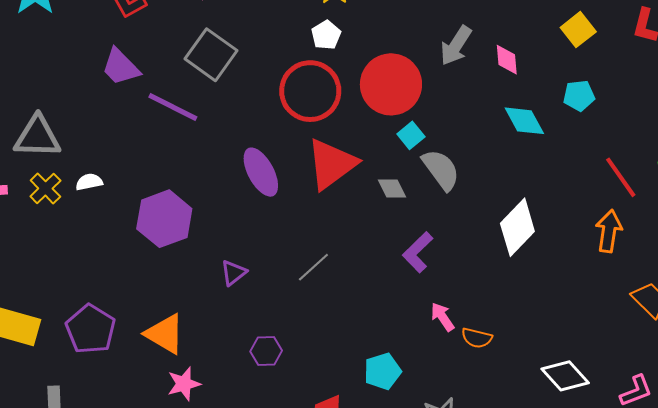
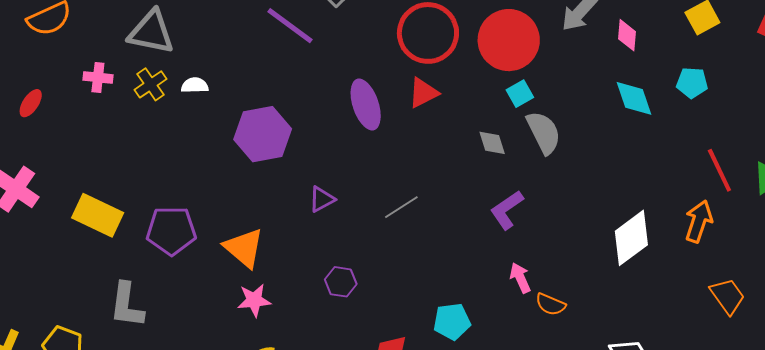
red triangle: (331, 164) -> (423, 93), moved, size x0.6
white diamond: (517, 227) -> (631, 238), moved
purple pentagon: (91, 329) -> (171, 231), turned 30

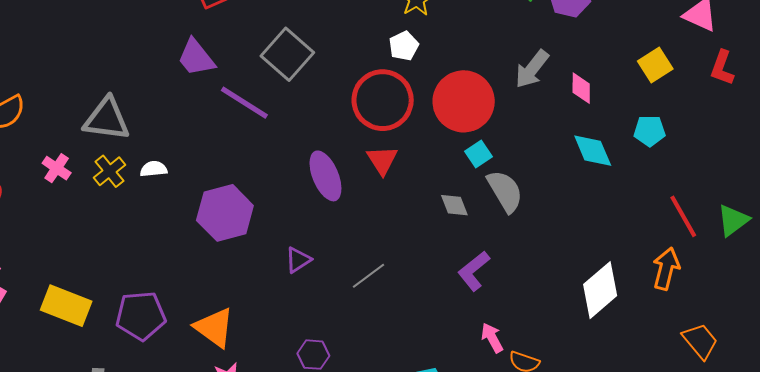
pink cross: (98, 77) -> (57, 168), turned 32
red triangle: (423, 93) -> (382, 160), turned -32
purple triangle: (322, 199) -> (298, 260), moved

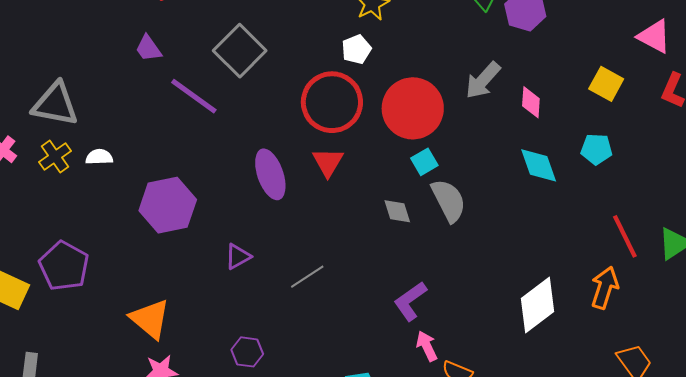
purple trapezoid: (196, 58) -> (148, 48), size x0.7
yellow square: (655, 65) -> (606, 84), turned -32
purple L-shape: (474, 271) -> (410, 301), moved
purple pentagon: (141, 316) -> (64, 266), moved, turned 30

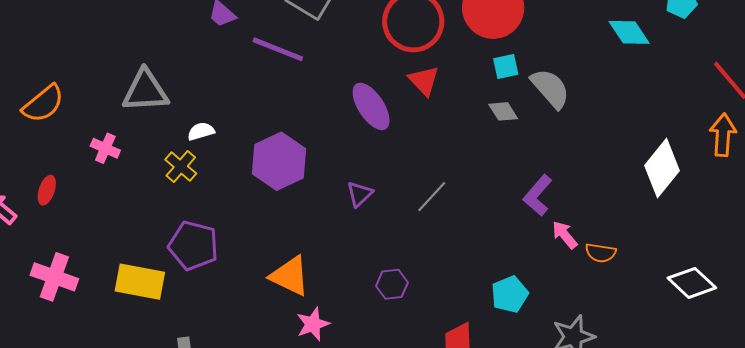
yellow cross: (55, 156) -> (181, 167), moved
cyan square: (424, 162) -> (506, 67), moved, turned 32

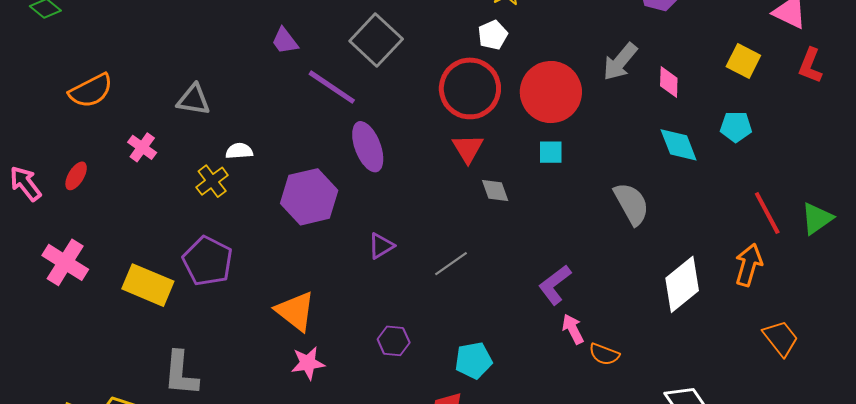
gray semicircle: (550, 88) -> (631, 204), moved
gray triangle: (145, 91) -> (194, 100), size x0.7
purple ellipse: (371, 106) -> (368, 147), moved
gray diamond: (503, 111) -> (495, 190), moved
cyan pentagon: (510, 294) -> (473, 360), moved

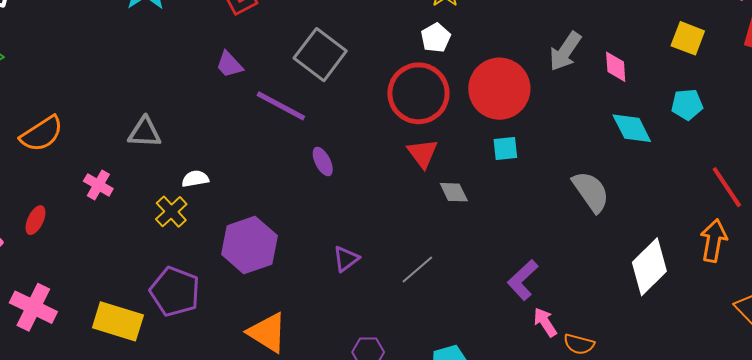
purple ellipse: (368, 147) -> (323, 162), size x0.6
purple hexagon: (309, 197) -> (249, 245), moved

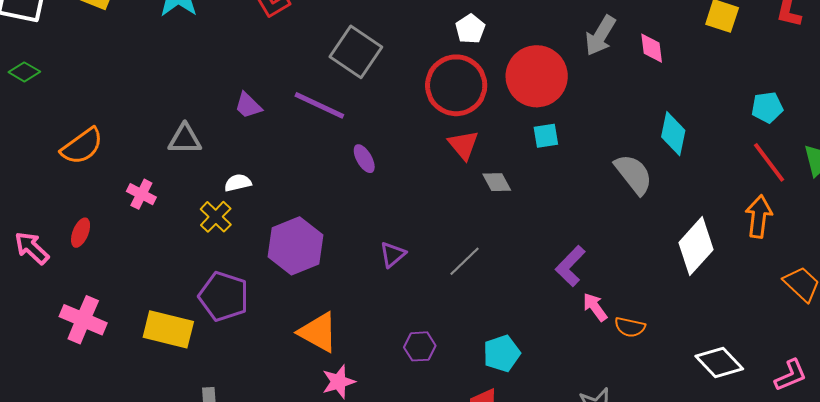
purple trapezoid: (229, 65) -> (248, 106), moved
cyan pentagon: (687, 104) -> (767, 107), moved
cyan diamond: (632, 128) -> (673, 134), moved, turned 42

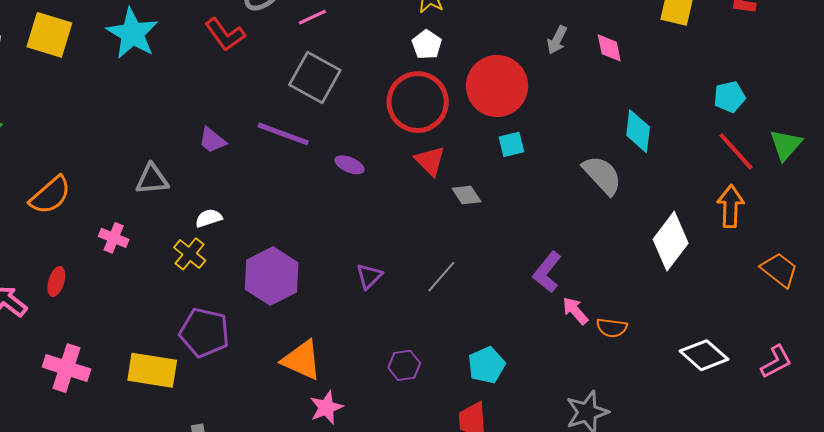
gray arrow: (600, 36) -> (557, 40), size x0.7
purple ellipse: (364, 159) -> (350, 165), moved, turned -32

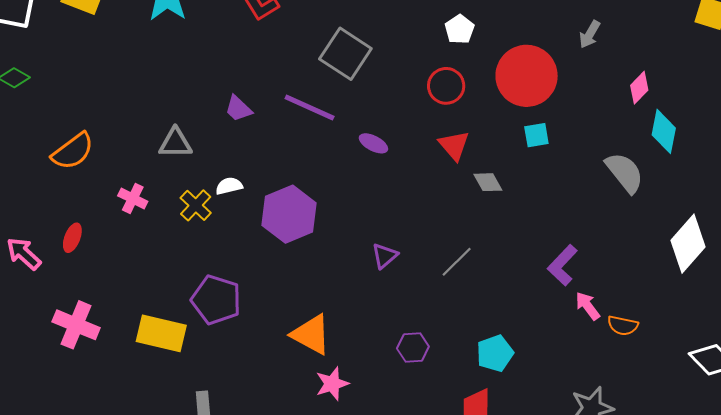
pink diamond: (609, 48) -> (639, 88), moved, turned 52
red circle: (418, 102) -> (446, 86), size x0.6
yellow cross: (190, 254) -> (196, 205), moved
purple hexagon: (272, 276) -> (289, 214), moved

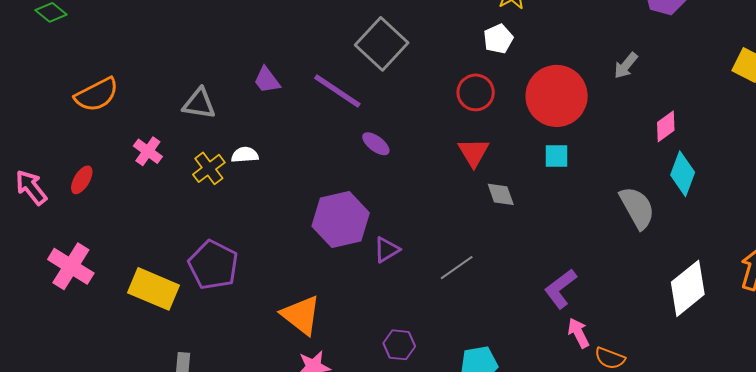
purple ellipse: (373, 143) -> (376, 144), moved
purple hexagon: (289, 214) -> (341, 220), moved

